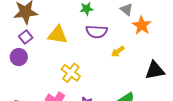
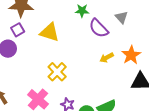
orange star: (142, 25) -> (131, 55), moved
purple semicircle: (97, 32) -> (99, 28), moved, turned 35

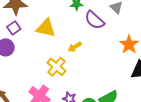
yellow arrow: (107, 58) -> (75, 47), moved

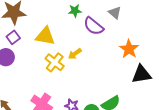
yellow cross: (56, 67) -> (55, 62), moved

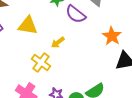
yellow cross: (55, 62) -> (41, 62), moved

